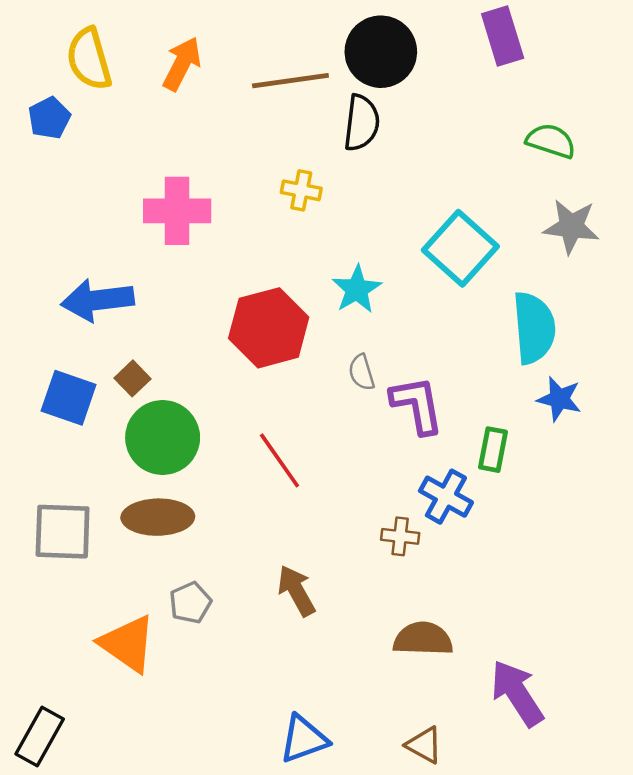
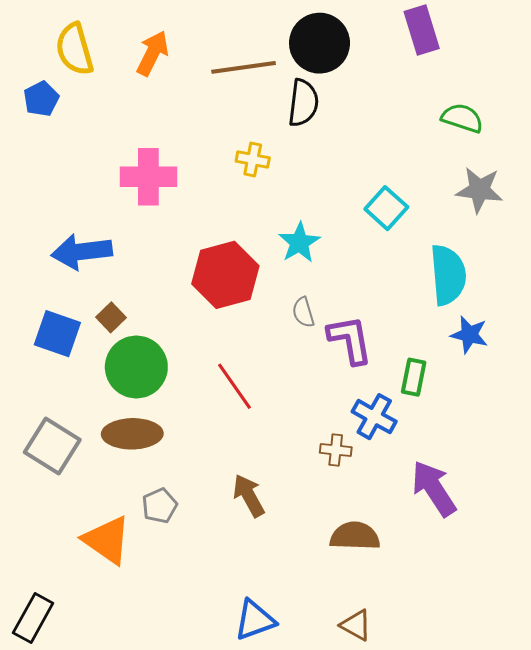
cyan square: (460, 248) -> (386, 208), size x0.7
gray square: (63, 532) -> (52, 446), turned 30
purple arrow: (517, 693) -> (434, 488), moved

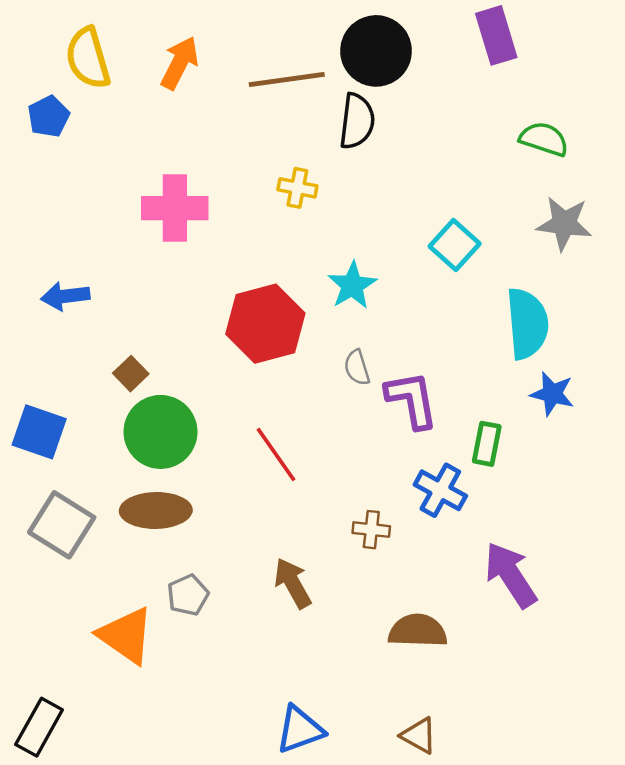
blue arrow: (82, 252) -> (65, 296), moved, size x0.7
blue square: (57, 334) -> (39, 432), moved
brown cross: (336, 450) -> (371, 530), moved

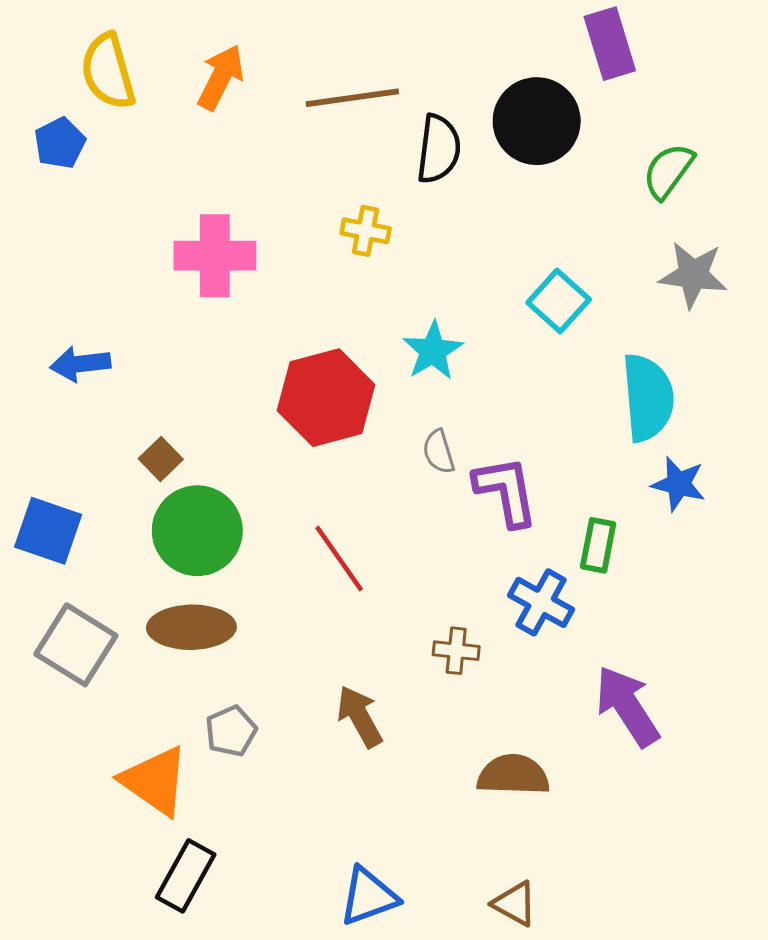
black circle: (376, 51) -> (537, 121), moved
green semicircle: (544, 139) -> (668, 171), turned -72
black rectangle: (39, 727) -> (186, 876), moved

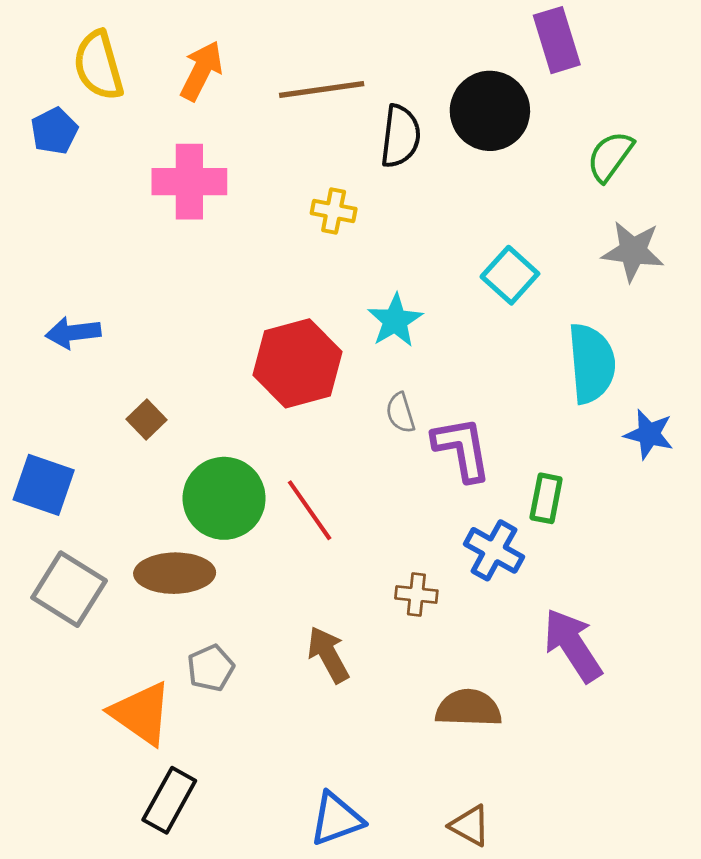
pink cross: (215, 256) -> (189, 182), moved
blue star: (679, 484) -> (649, 434), moved
green circle: (197, 531) -> (224, 498), moved

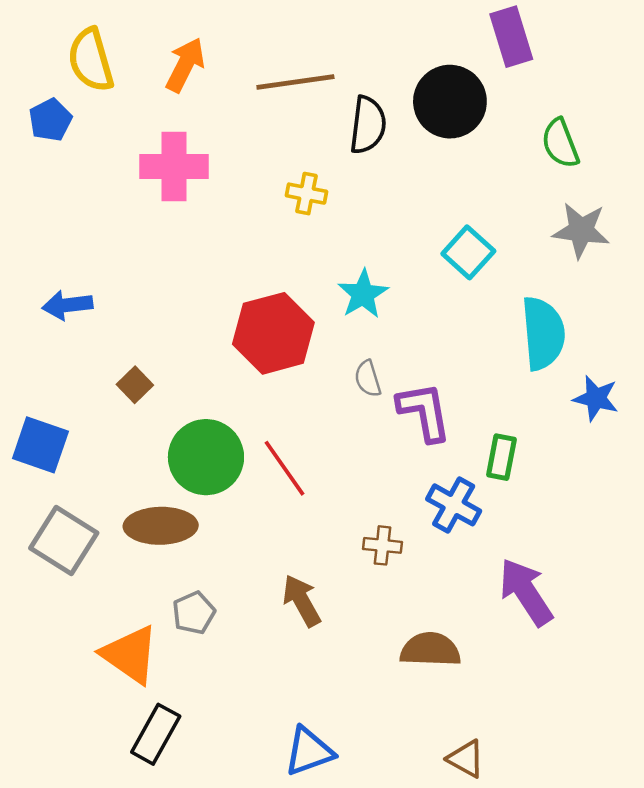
green semicircle: (610, 156) -> (560, 143), turned -57
brown triangle: (470, 826) -> (466, 759), moved

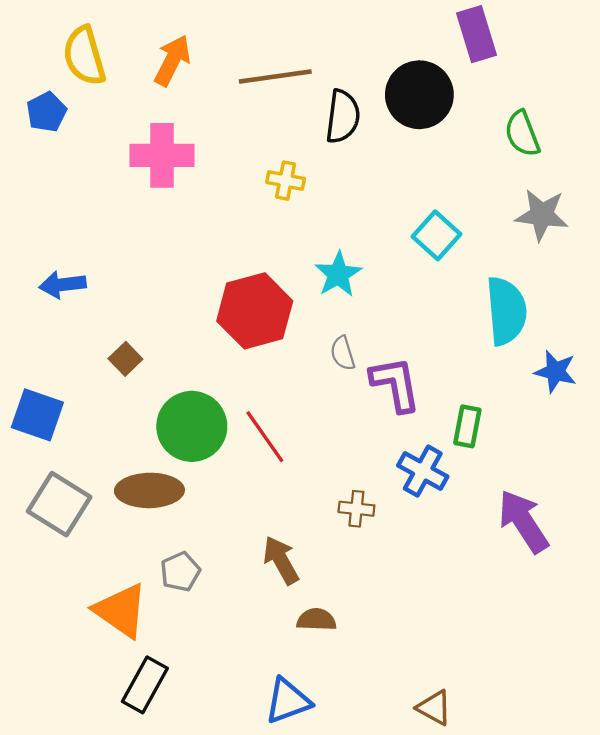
purple arrow: (526, 592) -> (523, 521), moved
brown semicircle: (430, 650) -> (316, 620), moved, size x0.7

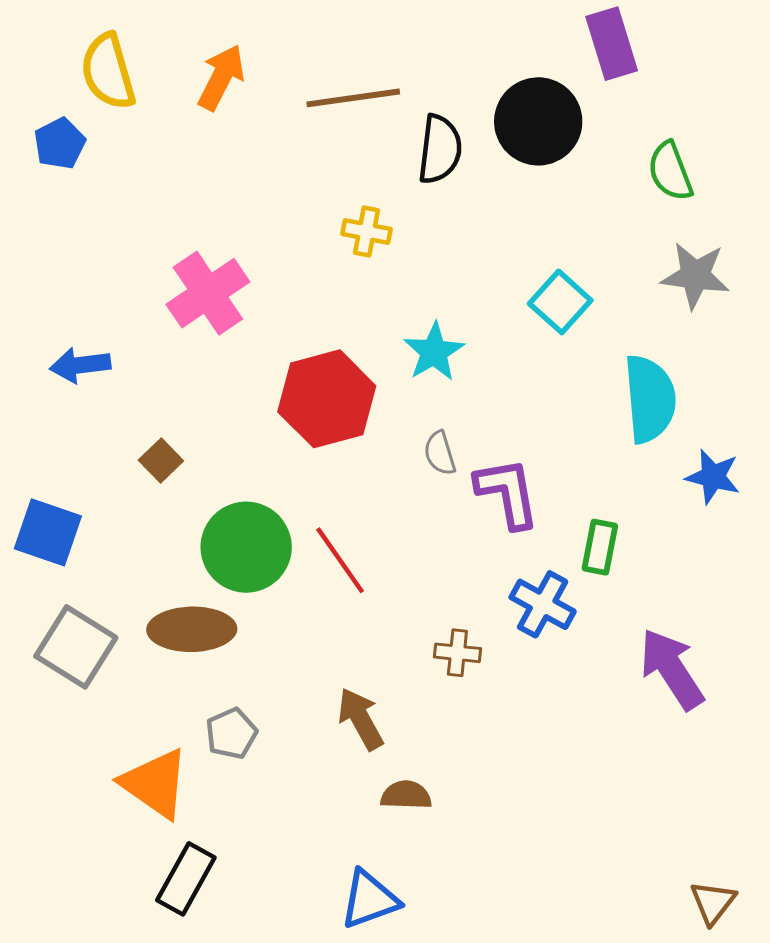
pink cross: (162, 155) -> (208, 293), moved, turned -34
brown triangle: (434, 708) -> (713, 902), moved, turned 39

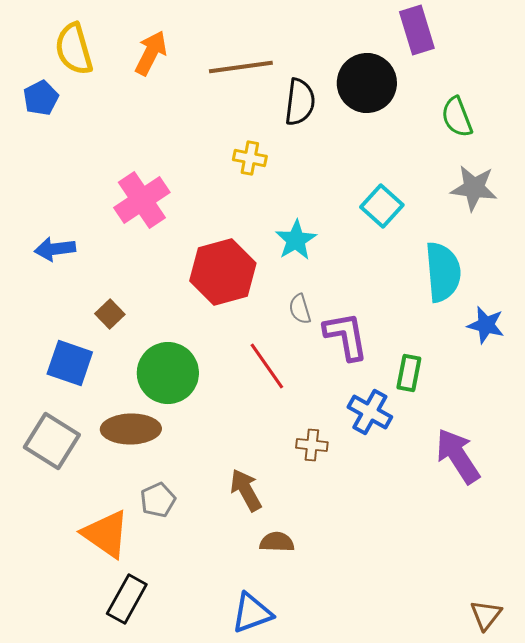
blue square: (48, 532) -> (70, 363), moved
red line: (340, 560) -> (267, 366), moved

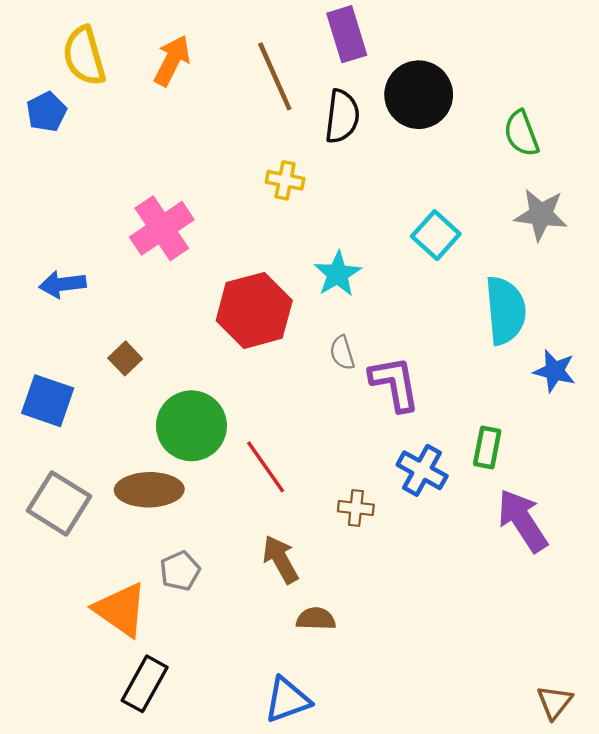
purple rectangle: (417, 30) -> (347, 34), moved
brown line: (241, 67) -> (275, 76), turned 74
blue square: (70, 363) -> (48, 401), moved
red line: (267, 366) -> (266, 467), moved
green rectangle: (409, 373) -> (487, 447), moved

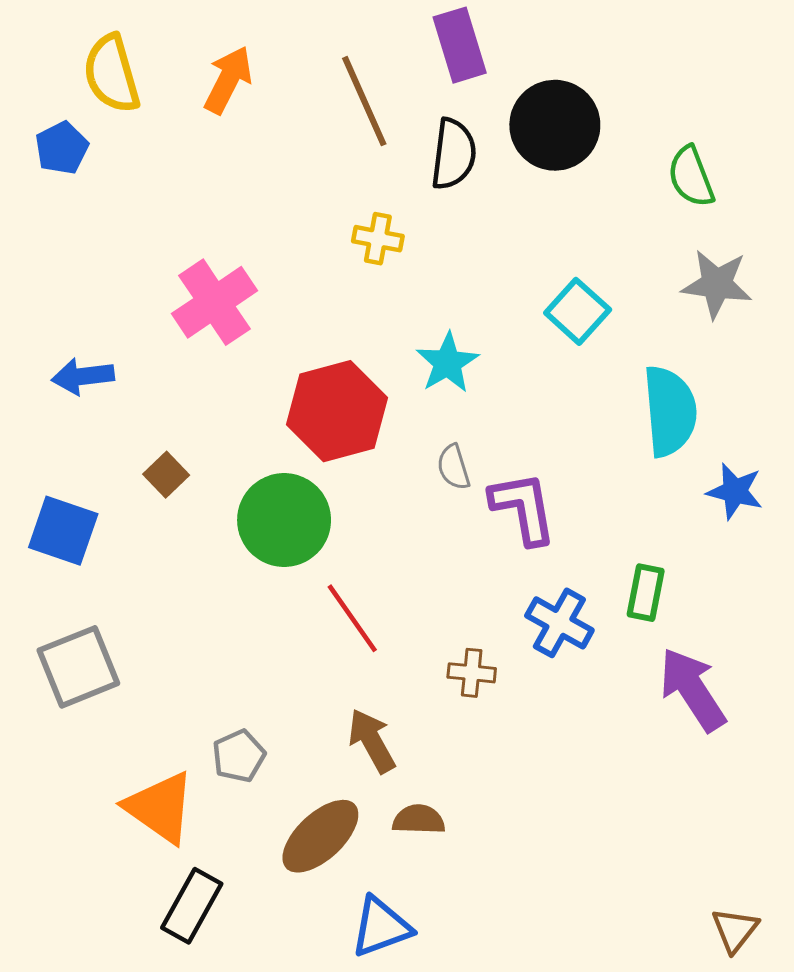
green circle: (191, 426) -> (284, 520), moved
brown ellipse: (149, 490) -> (320, 836), moved, turned -42
gray square: (59, 503) -> (78, 667), turned 36

